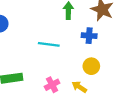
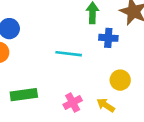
blue cross: (89, 36) -> (108, 38), moved

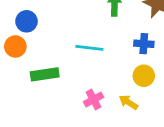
blue cross: (108, 38) -> (144, 44), moved
green rectangle: (24, 95) -> (45, 74), moved

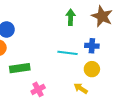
cyan line: (89, 48) -> (68, 53), moved
pink cross: (94, 100) -> (38, 89), moved

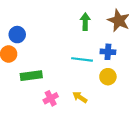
yellow arrow: (81, 88) -> (80, 97), moved

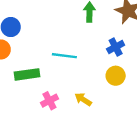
blue cross: (108, 52) -> (116, 47), turned -32
cyan line: (82, 59) -> (64, 56), moved

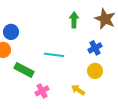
green rectangle: (27, 74) -> (24, 70), turned 36
yellow arrow: (83, 99) -> (78, 90), moved

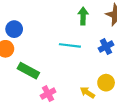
cyan line: (54, 55) -> (70, 45), moved
yellow circle: (95, 71) -> (106, 83), moved

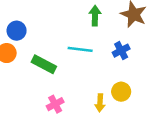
green rectangle: (28, 71) -> (44, 64), moved
yellow arrow: (87, 93) -> (100, 103), turned -120

